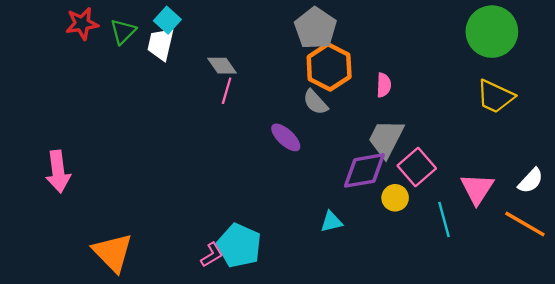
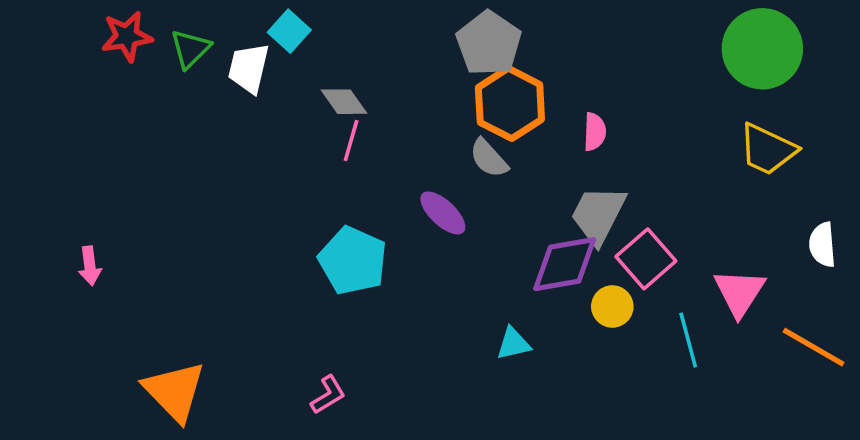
cyan square: (167, 20) -> (289, 31), moved
pink arrow: (58, 172) -> (90, 266), size x0.6
white semicircle: (531, 181) -> (822, 245), moved, turned 132
cyan pentagon: (239, 246) -> (353, 261), moved

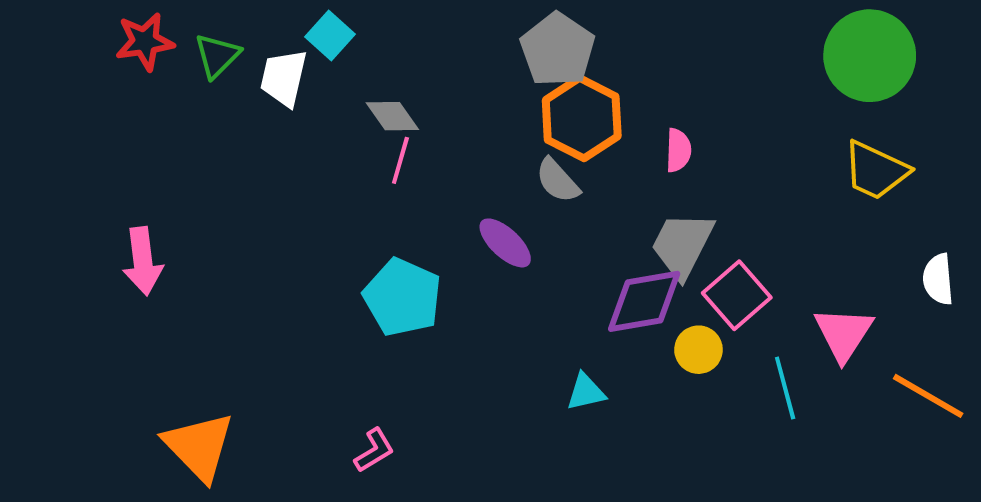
pink arrow: (90, 266) -> (143, 261), moved, size x1.5

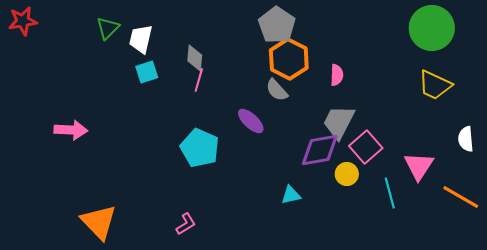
cyan square: (330, 36) -> (147, 72), moved, turned 30
red star: (145, 42) -> (23, 21), moved
gray diamond: (392, 116) -> (195, 58), turned 40
pink arrow: (143, 261) -> (71, 130), turned -80

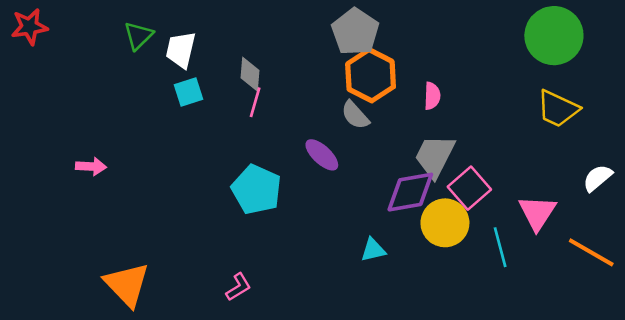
pink arrow: (71, 130) -> (91, 166), size x0.7
white semicircle: (466, 139) -> (598, 178), turned 55
yellow circle: (347, 174) -> (445, 223), size x1.6

